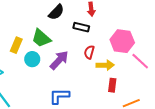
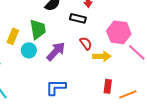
green trapezoid: (41, 38) -> (38, 29), turned -140
red semicircle: (89, 52) -> (86, 43), turned 128
red rectangle: (112, 85) -> (108, 86), moved

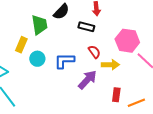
green trapezoid: (38, 29) -> (39, 25), moved
purple arrow: (56, 51) -> (87, 80), moved
blue L-shape: (56, 87) -> (64, 61), moved

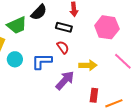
green trapezoid: (39, 25) -> (17, 25), turned 75
pink hexagon: (127, 41) -> (107, 27), moved
red semicircle: (94, 52) -> (63, 47), moved

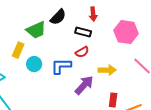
red semicircle: (63, 47) -> (82, 52), turned 96

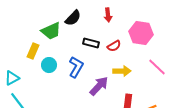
black rectangle: (83, 32) -> (91, 43), moved
red semicircle: (82, 52) -> (114, 46), moved
blue L-shape: (61, 66) -> (76, 67), turned 120

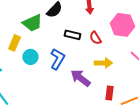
red semicircle: (114, 46) -> (95, 38), turned 88
purple arrow: (99, 86) -> (80, 78), turned -95

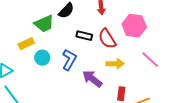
red semicircle: (95, 38) -> (107, 39), size x1.5
yellow rectangle: (14, 43) -> (26, 44), turned 42

